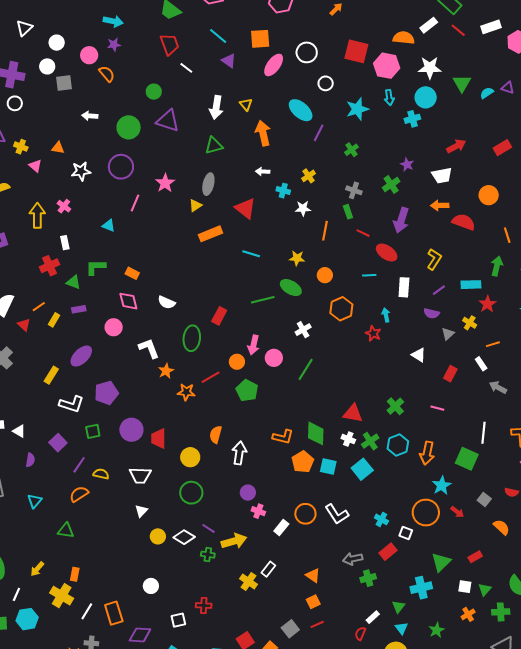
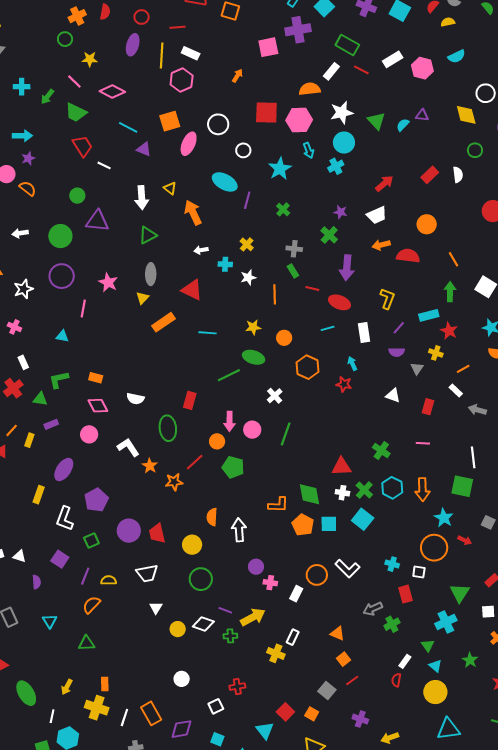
white L-shape: (71, 404) -> (65, 519), turned 105
red rectangle: (388, 552) -> (406, 594), turned -54

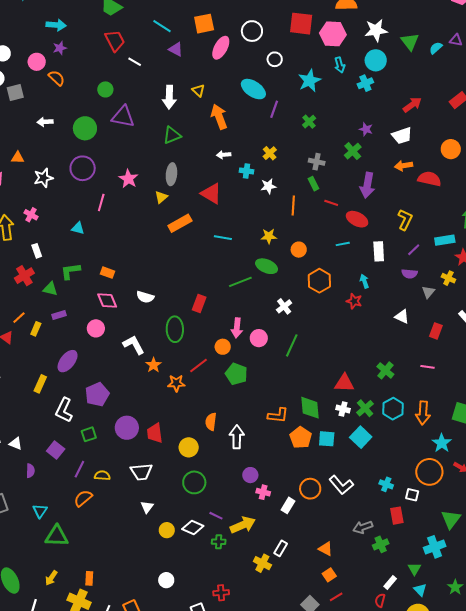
green triangle: (86, 643) -> (57, 536), moved, size x1.4

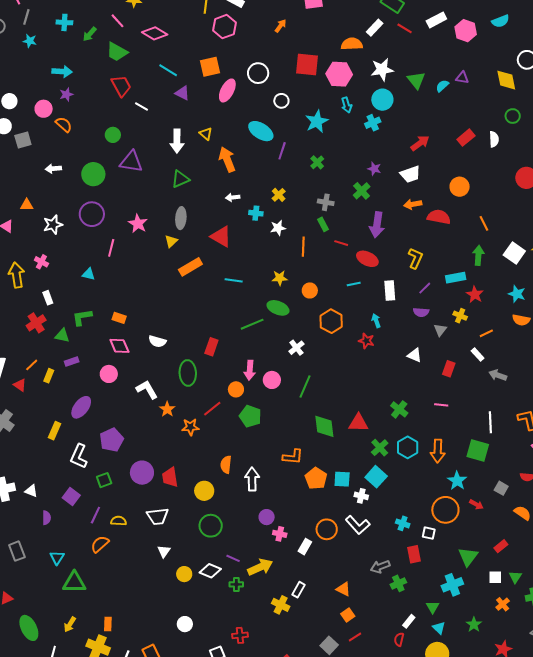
green diamond: (310, 408) -> (324, 426), moved
white cross: (343, 409) -> (361, 496), moved

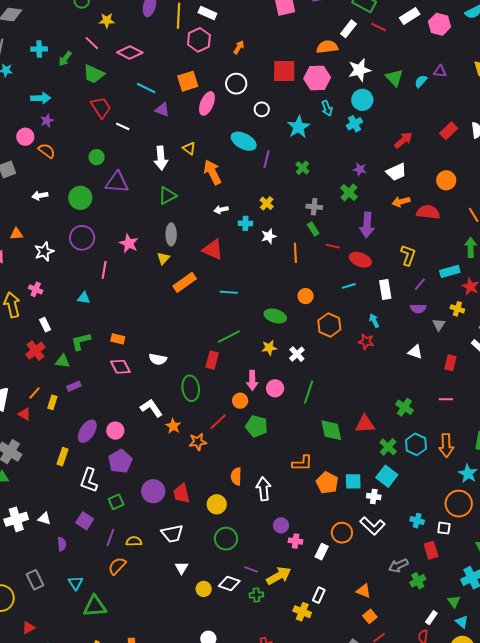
orange arrow: (281, 26) -> (239, 47), moved
yellow star: (280, 278) -> (269, 348), moved
green line: (252, 324) -> (229, 336), moved
pink circle: (109, 374) -> (115, 431), moved

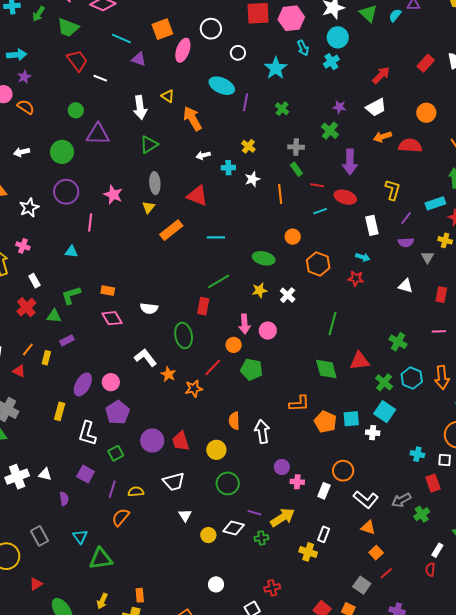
cyan line: (349, 286) -> (320, 211), moved
cyan arrow: (374, 321) -> (363, 257), turned 136
green line: (309, 392) -> (332, 324), moved
white L-shape: (372, 526) -> (366, 500), moved

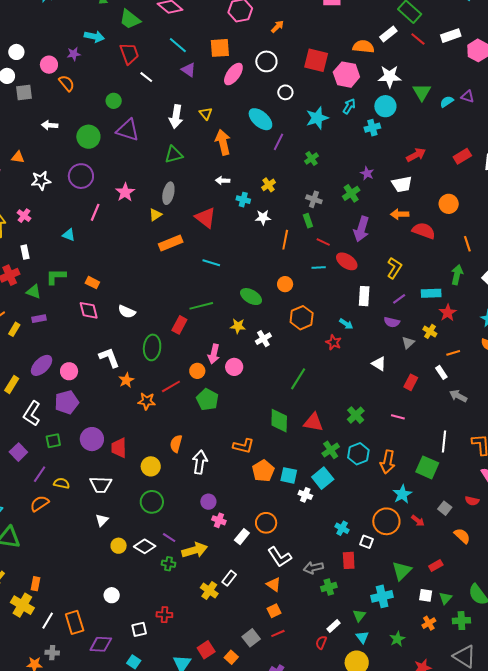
cyan arrow: (303, 48) -> (349, 106), turned -140
cyan arrow: (17, 55) -> (94, 37), moved

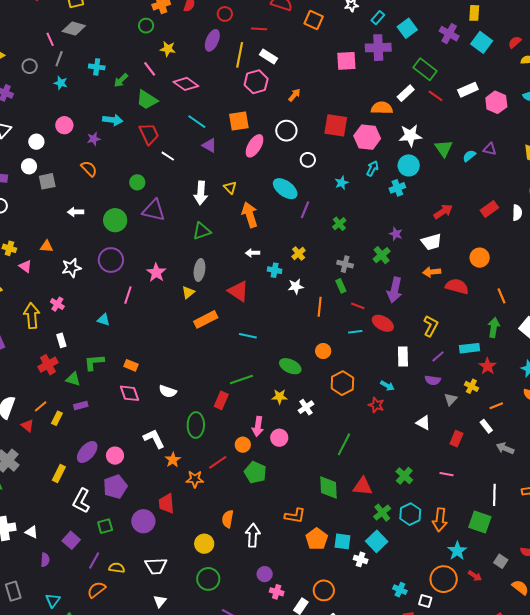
pink circle: (49, 65) -> (64, 125), moved
cyan star: (317, 118) -> (342, 183), size x0.6
red trapezoid: (119, 448) -> (166, 503), moved

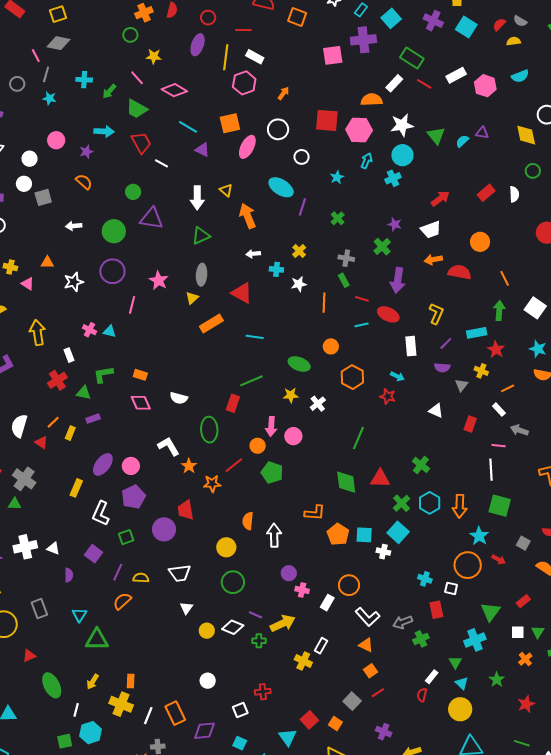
pink cross: (57, 304) -> (89, 330), moved
pink line: (446, 474) -> (499, 446), moved
white line: (494, 495) -> (491, 470), moved

